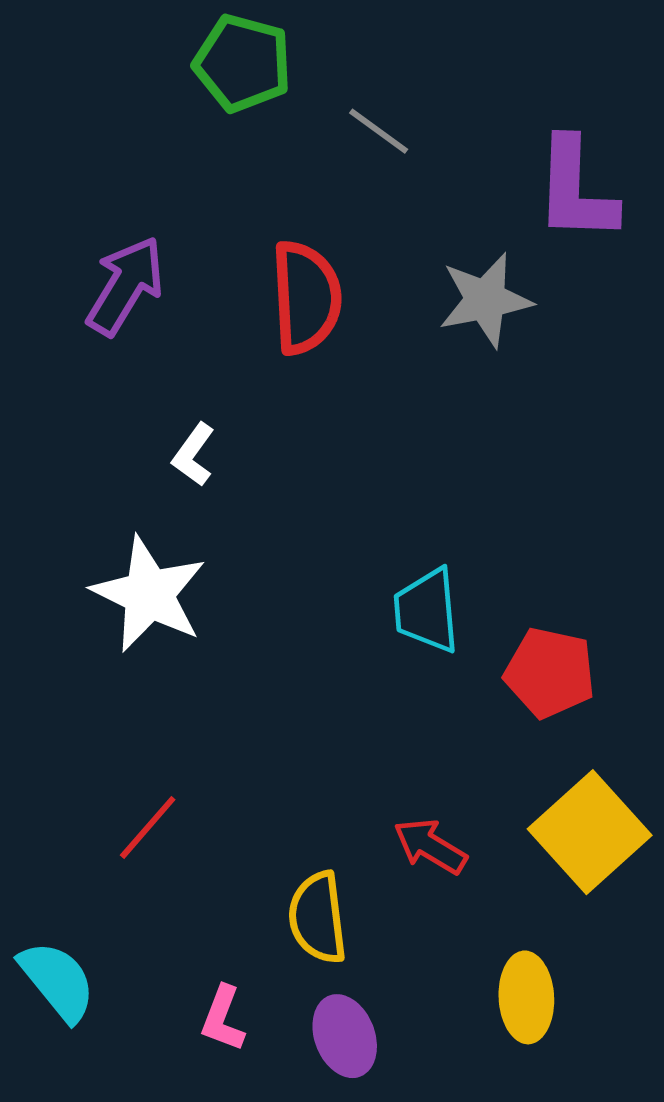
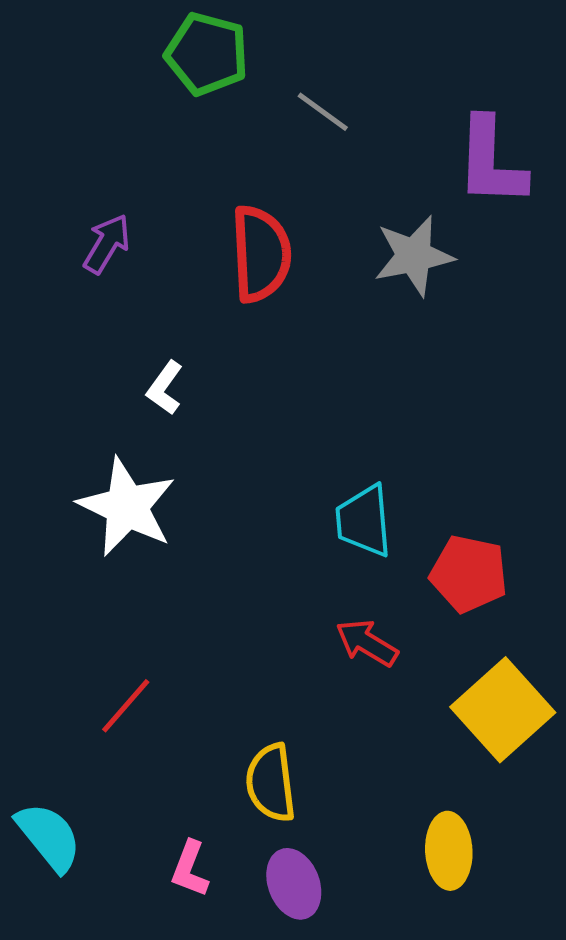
purple arrow: (125, 286) -> (107, 244), size x0.7
red arrow: (430, 846) -> (367, 643), moved

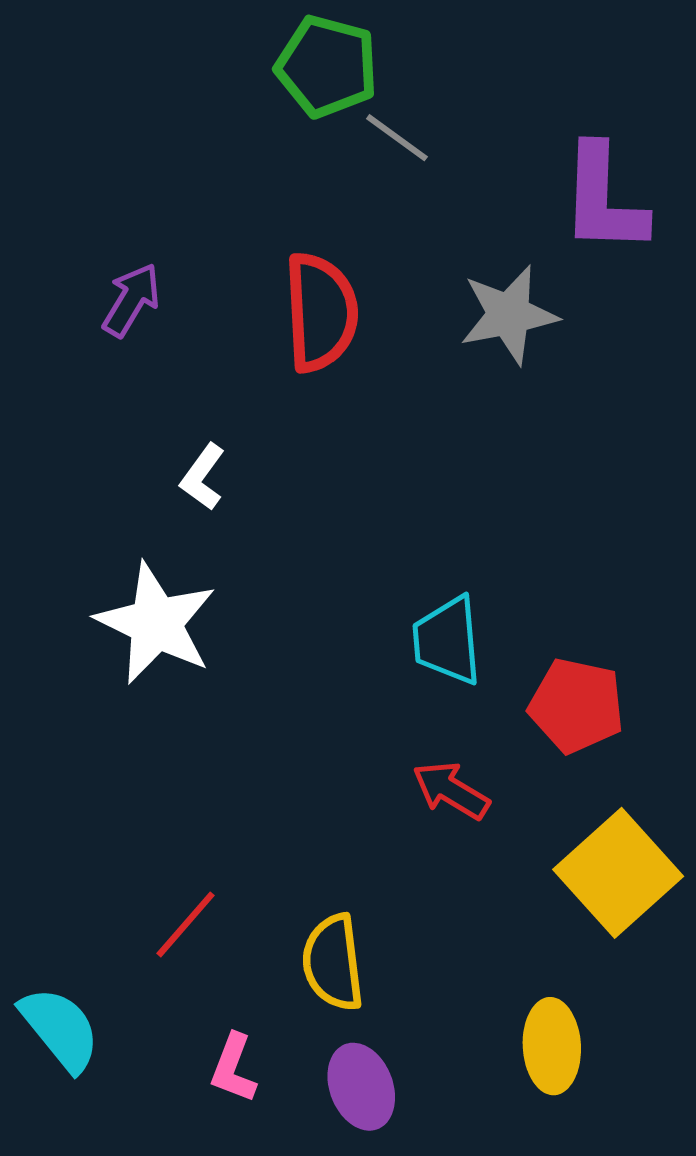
green pentagon: (207, 54) -> (327, 66), moved
red line: (126, 706) -> (185, 924), moved

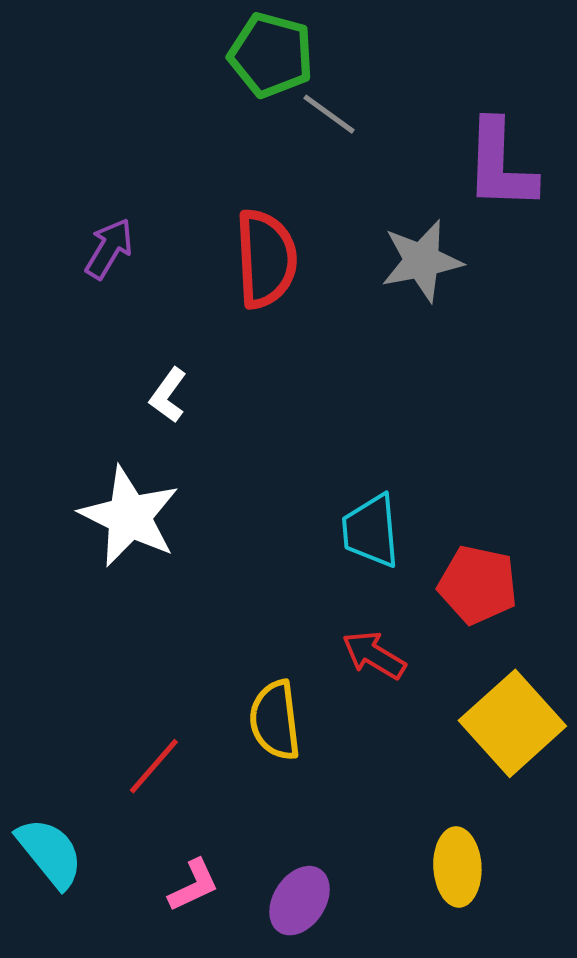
yellow semicircle: (333, 963) -> (275, 720), moved
pink L-shape: (233, 1068) -> (194, 885), turned -136
purple ellipse: (361, 1087) -> (300, 901), turned 54

